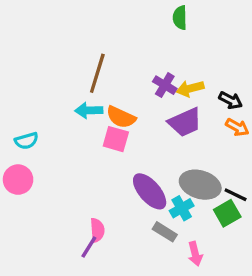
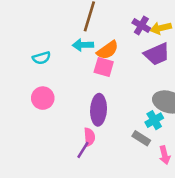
orange semicircle: (121, 117) -> (108, 50), turned -60
cyan semicircle: (26, 141) -> (41, 58), moved
pink circle: (18, 180) -> (43, 98), moved
purple ellipse: (150, 191) -> (99, 110), moved, turned 44

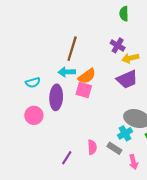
purple cross: (141, 25) -> (118, 45), moved
purple ellipse: (99, 110) -> (56, 97), moved
pink semicircle: (89, 137) -> (92, 147), moved

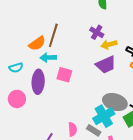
orange semicircle: (87, 76) -> (37, 43), moved
cyan cross: (125, 133) -> (104, 116), size x1.5

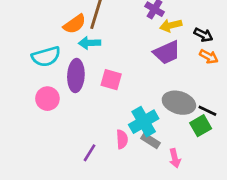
cyan semicircle: (16, 68) -> (46, 57), size x1.5
pink square: (64, 75) -> (111, 80), moved
cyan cross: (104, 116) -> (144, 122), moved

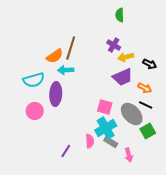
orange arrow: (209, 57) -> (145, 88), moved
pink square: (111, 80) -> (105, 107), moved
gray ellipse: (179, 103) -> (132, 114), turned 30
black line: (207, 111) -> (146, 105), moved

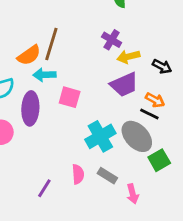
black line: (146, 105) -> (149, 114), moved
pink square: (105, 107) -> (70, 97), moved
cyan cross: (106, 128) -> (100, 136), moved

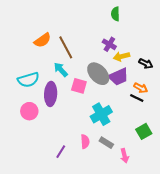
brown line: (51, 44) -> (66, 47), turned -45
orange semicircle: (29, 55) -> (42, 40), moved
cyan arrow: (44, 75) -> (61, 70), turned 49
gray ellipse: (137, 136) -> (98, 74), moved

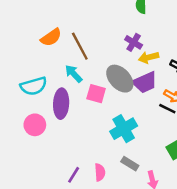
pink semicircle: (85, 142) -> (100, 172), moved

